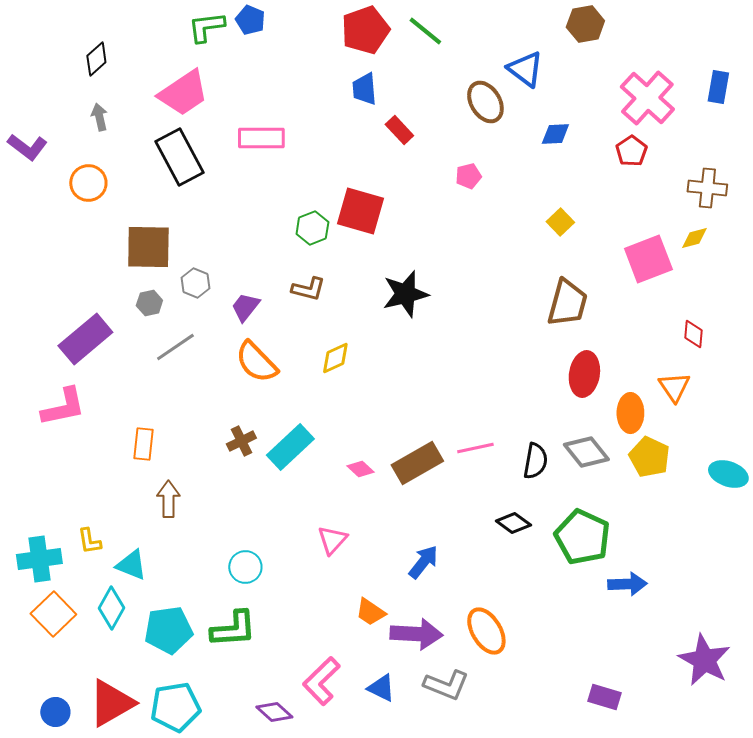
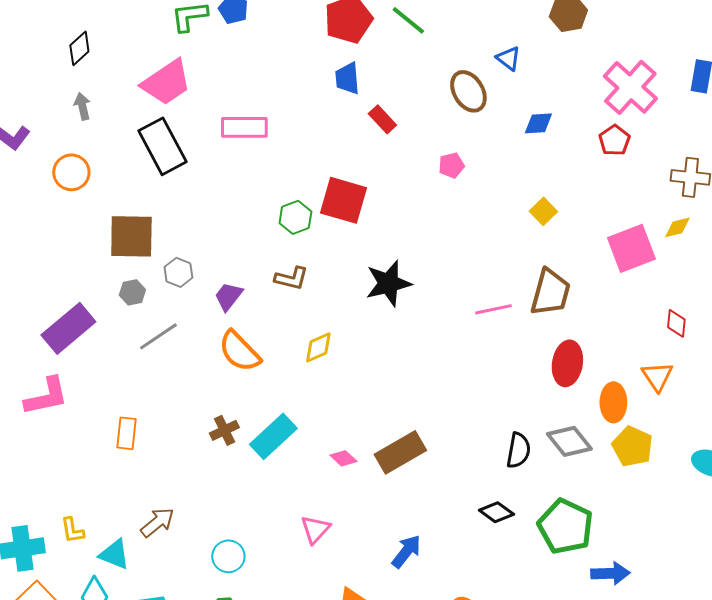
blue triangle: (525, 69) -> (508, 58), size x0.7
pink line: (475, 448) -> (493, 309), moved
brown arrow: (168, 499) -> (157, 522), moved, turned 51

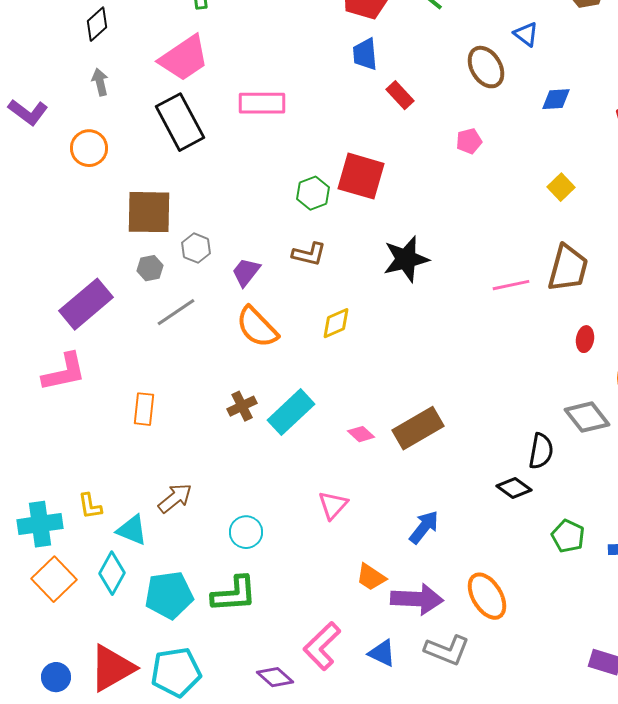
red ellipse: (567, 363) -> (585, 339), size x0.6
black semicircle: (518, 450) -> (541, 451), moved
green pentagon: (565, 526) -> (568, 536), moved, size x0.6

